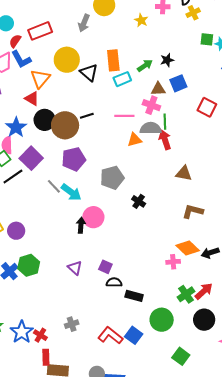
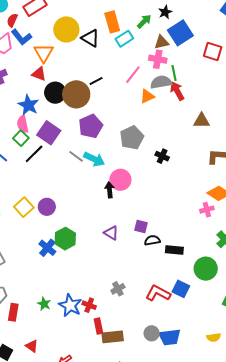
blue square: (178, 83) -> (180, 33), size x1.4
pink line: (124, 116) -> (133, 75), turned -42

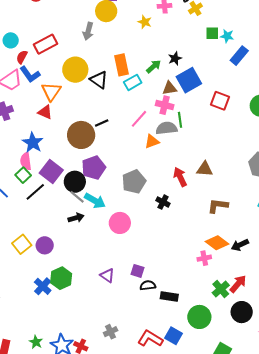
red arrow: (177, 91) -> (180, 177), moved
black circle: (55, 93) -> (75, 182), moved
black arrow: (110, 190) -> (76, 218), moved, turned 77

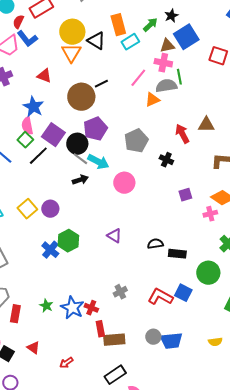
orange triangle: (51, 91) -> (71, 53), moved
purple square: (138, 271) -> (185, 195), moved, turned -32

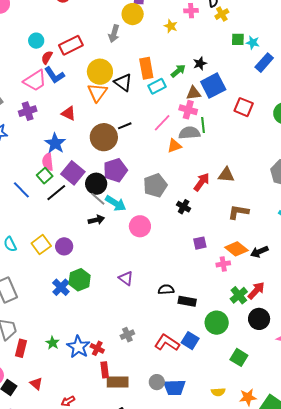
red arrow: (182, 134) -> (202, 182), turned 60

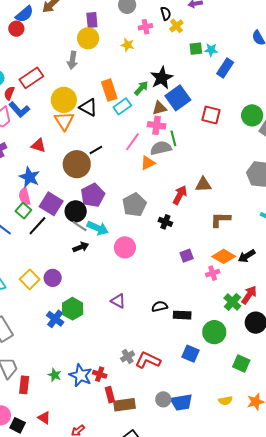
black star: (200, 63) -> (162, 78), size x1.6
red L-shape: (167, 343) -> (148, 360), moved

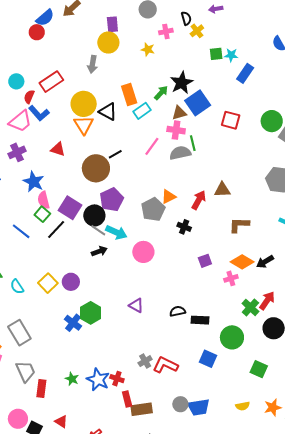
orange triangle: (148, 163) -> (169, 197), moved
blue star: (29, 177) -> (34, 182), moved

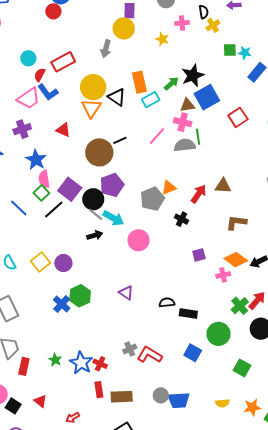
red square: (231, 120) -> (238, 117), turned 36
red rectangle: (127, 399) -> (99, 390), moved

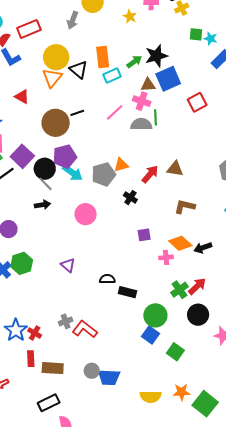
cyan arrow: (113, 218) -> (72, 173), moved
blue square: (193, 353) -> (151, 335), moved
yellow semicircle: (222, 403) -> (151, 397), moved, size x1.5

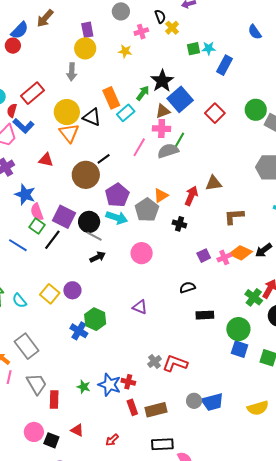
green line: (155, 117) -> (179, 140), turned 49
purple pentagon: (65, 156) -> (117, 195), moved
pink cross: (166, 257) -> (224, 257), moved
black semicircle: (107, 279) -> (187, 287), moved
black rectangle: (49, 403) -> (162, 444), turned 40

